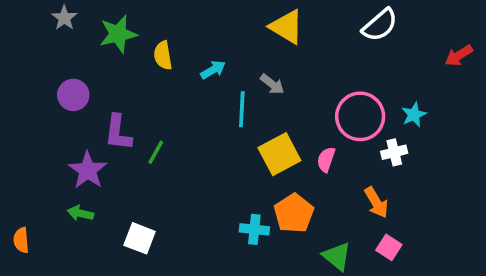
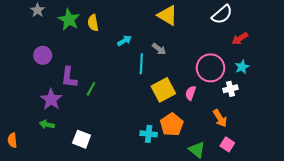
green star: (118, 34) -> (69, 20), turned -30
yellow semicircle: (163, 55) -> (93, 23), moved
red arrow: (459, 55) -> (240, 39), moved

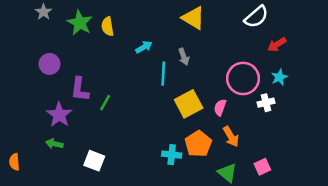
gray arrow: (159, 49) -> (184, 57), turned 32
orange arrow: (220, 118) -> (231, 137), moved
pink square: (227, 144) -> (262, 167), turned 32

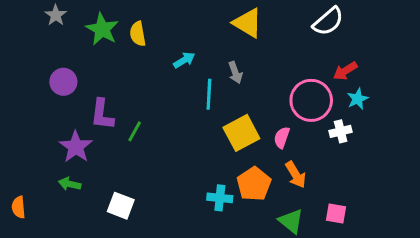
red arrow: (277, 45) -> (345, 71), moved
pink square: (262, 167) -> (336, 213), turned 35

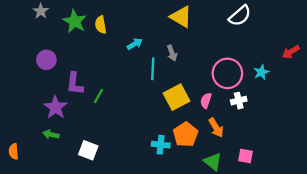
red arrow: (345, 71) -> (291, 52), moved
white cross: (341, 131) -> (239, 101), moved

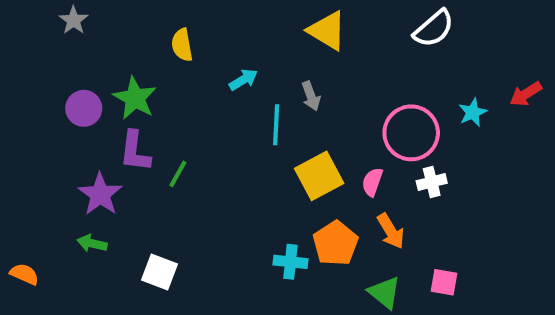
green star: (75, 21) -> (135, 98), moved
cyan star: (261, 72) -> (473, 112), moved
orange semicircle: (14, 151) -> (24, 274), turned 119

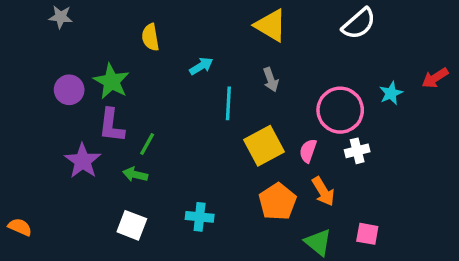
gray star: (74, 20) -> (61, 17), turned -30
gray arrow: (311, 96) -> (271, 80), moved
green arrow: (92, 243) -> (135, 174), moved
cyan cross: (290, 262) -> (200, 217), moved

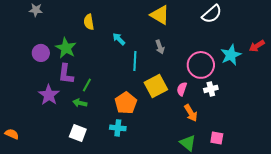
cyan arrow: (201, 66) -> (119, 39), turned -104
cyan star: (391, 93) -> (231, 55), size x1.5
orange pentagon: (277, 202) -> (126, 103), moved

